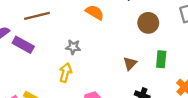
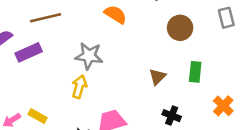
purple rectangle: (23, 45) -> (29, 52), turned -54
gray star: (73, 47) -> (89, 56), size x1.5

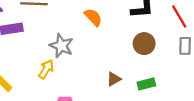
green rectangle: (195, 72) -> (146, 84), turned 54

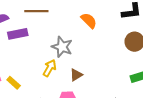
brown triangle: (114, 79) -> (76, 75), moved

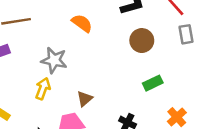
brown triangle: (76, 75) -> (85, 99), moved

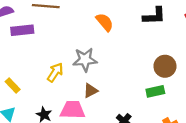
brown circle: (142, 41) -> (165, 66), moved
gray star: (54, 60) -> (85, 60), moved, turned -30

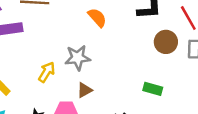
brown circle: (165, 66) -> (166, 42), moved
green rectangle: (155, 91) -> (153, 89), turned 30

